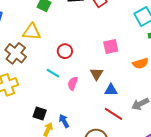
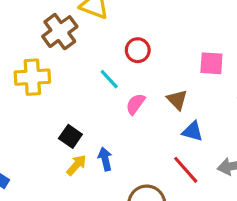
brown triangle: (97, 74) -> (177, 100), turned -32

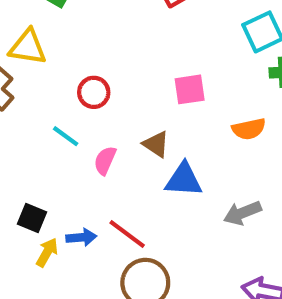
blue triangle: (193, 131) -> (184, 180), size x1.4
blue arrow: (105, 159) -> (81, 237), turned 110
red line: (186, 170) -> (127, 234), moved

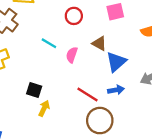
red circle: (94, 92) -> (74, 16), moved
blue triangle: (184, 180) -> (116, 62), turned -40
blue arrow: (81, 237) -> (116, 90), moved

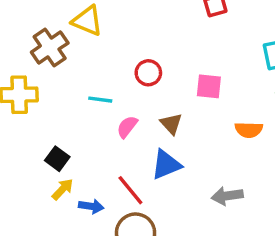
cyan line: (49, 43) -> (100, 100), turned -42
blue triangle: (116, 62) -> (166, 165), moved
blue arrow: (116, 90) -> (91, 206), moved

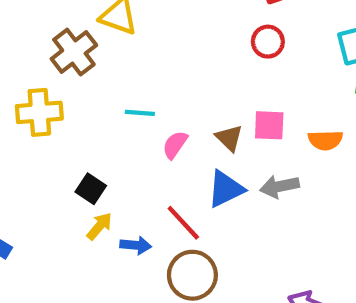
red circle: (148, 73) -> (268, 42), moved
pink square: (209, 86) -> (269, 125), moved
gray arrow: (227, 196) -> (279, 186), moved

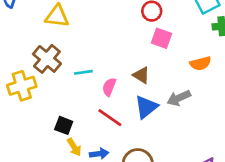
brown cross: (74, 52) -> (47, 59), moved
pink square: (269, 125) -> (161, 38), moved, turned 30
red line: (183, 223) -> (110, 118), moved
yellow arrow: (99, 226) -> (74, 147), turned 120

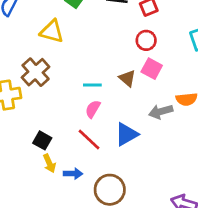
cyan line: (83, 72) -> (92, 85), moved
brown triangle: (141, 75) -> (127, 78), moved
gray arrow: (179, 98) -> (161, 112), moved

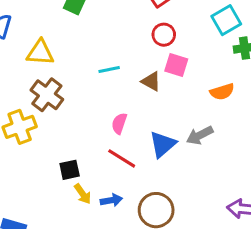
yellow triangle: (52, 31) -> (40, 53), moved
cyan line: (92, 85) -> (109, 69), moved
gray arrow: (161, 112) -> (200, 135), moved
black square: (42, 140) -> (70, 170), turned -30

